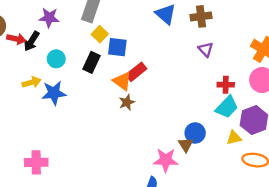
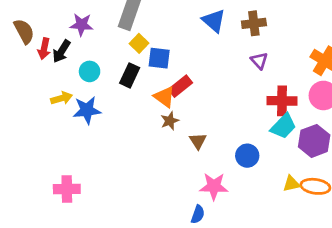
red arrow: (16, 39) -> (44, 49), turned 90
red cross: (226, 85) -> (282, 101), size x1.5
yellow triangle: (234, 138) -> (291, 184), moved
brown triangle: (186, 145) -> (198, 141), moved

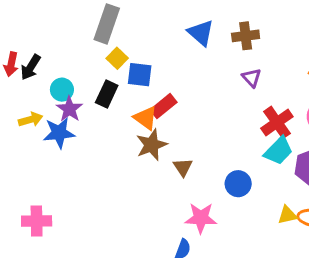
purple star: (82, 25) -> (69, 109), moved, turned 30
red cross: (282, 101) -> (277, 122), turned -36
brown star: (170, 121) -> (152, 145), size x1.5

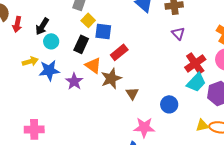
black arrow: (31, 67) -> (42, 26), moved
purple star: (69, 109) -> (74, 81), moved
orange triangle: (146, 118) -> (93, 65), moved

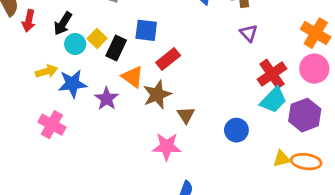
yellow square: (88, 20) -> (97, 39), moved
pink star: (144, 127) -> (167, 146), moved
pink cross: (34, 129) -> (52, 125), moved, turned 30

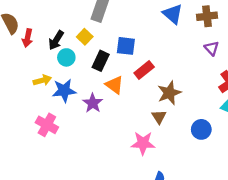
yellow square: (97, 39) -> (85, 37), moved
brown star: (157, 95) -> (169, 93), moved

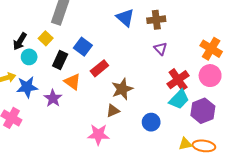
blue square: (126, 46) -> (83, 47), turned 30
brown triangle: (159, 117) -> (113, 111), turned 40

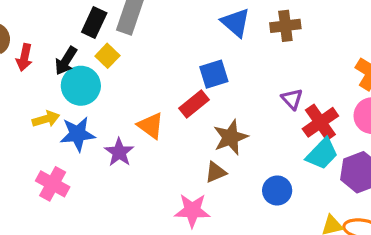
blue square: (83, 47) -> (214, 74), moved, turned 36
purple triangle: (160, 49) -> (292, 99), moved
cyan circle: (29, 57) -> (81, 86), size x1.5
black rectangle: (60, 60) -> (94, 23), moved

